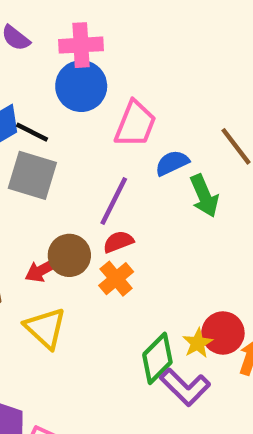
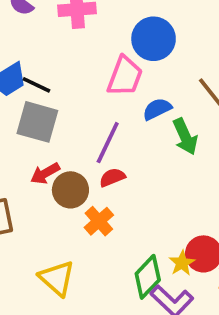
blue circle: (81, 86) -> (154, 39), moved
red arrow: (42, 270) -> (45, 173), moved
orange cross: (116, 279) -> (99, 221), moved
yellow triangle: (45, 328) -> (57, 278), moved

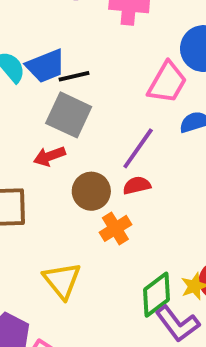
black line: (36, 85) -> (74, 76), turned -48
red arrow: (45, 173) -> (49, 156), moved

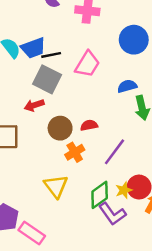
pink trapezoid: (167, 83) -> (87, 64), moved
purple line: (138, 148) -> (115, 152), moved
yellow triangle: (62, 280) -> (56, 186), moved

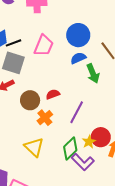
blue circle: (134, 40) -> (78, 35), moved

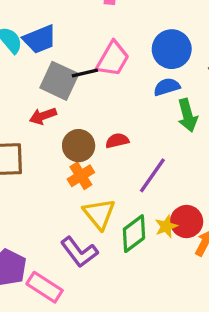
black line: (14, 43) -> (85, 73), moved
orange cross: (45, 118) -> (81, 176), moved
yellow triangle: (34, 147) -> (99, 214), moved
purple L-shape: (83, 162) -> (79, 252), moved

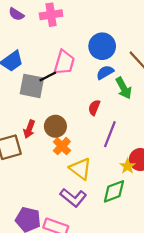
red arrow: (43, 116) -> (29, 129), moved, turned -36
red semicircle: (117, 141) -> (94, 108), moved, turned -42
green diamond: (134, 234) -> (114, 191), moved, turned 30

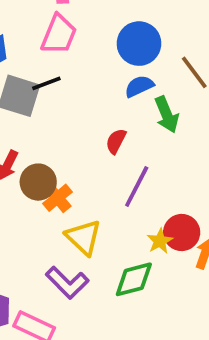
pink trapezoid: (64, 62) -> (59, 34), moved
brown circle: (55, 126) -> (38, 182), moved

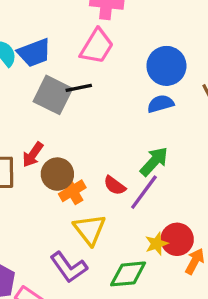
green arrow: (167, 115) -> (154, 161), moved, turned -124
red semicircle: (116, 141) -> (115, 185), moved, turned -90

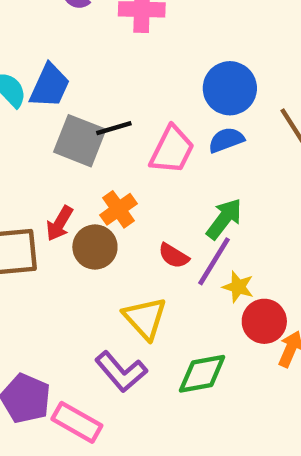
pink trapezoid: (97, 46) -> (172, 150), moved
blue trapezoid: (34, 53) -> (50, 86), turned -40
orange cross: (72, 191) -> (118, 209), moved
yellow star: (157, 244) -> (238, 287), moved, turned -30

